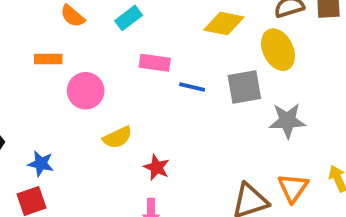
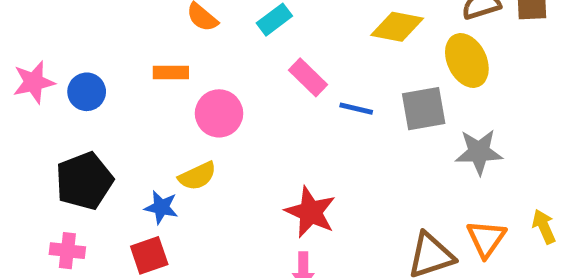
pink rectangle: (155, 63) -> (308, 77), turned 36
yellow semicircle: (117, 137) -> (197, 176), moved
red star: (157, 167) -> (310, 212), size x1.5

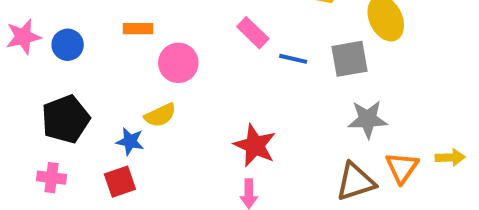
gray star: (479, 152) -> (368, 119), moved
yellow arrow: (544, 227) -> (450, 157), turned 112

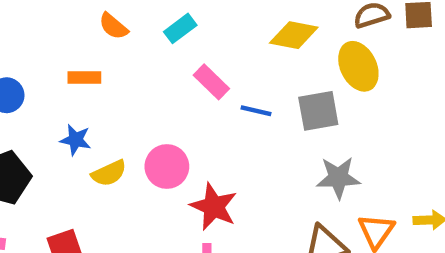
pink circle: (178, 63) -> (167, 166), moved
blue star: (130, 141) -> (76, 140), moved

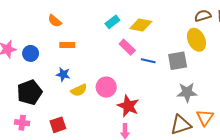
orange semicircle: (113, 26) -> (55, 21), moved
yellow diamond: (294, 35) -> (141, 25), moved

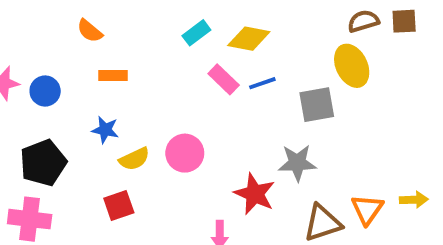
blue line: (148, 61) -> (262, 83), moved, turned -32
gray star: (187, 92) -> (297, 163), moved
red star: (128, 106) -> (255, 194), moved
pink cross: (22, 123) -> (30, 219), size x1.5
red square: (58, 125) -> (119, 205), moved

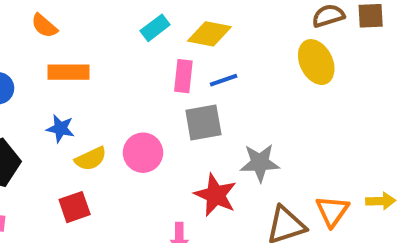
orange rectangle: (113, 75) -> (69, 72), size x1.4
pink rectangle: (224, 79) -> (183, 76), turned 52
gray square: (317, 105) -> (203, 122), moved

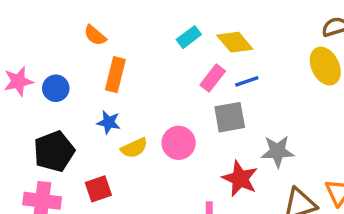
yellow diamond: (209, 34) -> (235, 42), turned 39
orange rectangle: (69, 72) -> (115, 75), turned -76
pink rectangle: (183, 76) -> (213, 78), turned 32
red square: (75, 207) -> (98, 189), moved

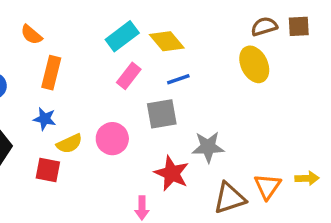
cyan rectangle: (189, 37) -> (122, 36), size x1.4
pink rectangle: (213, 78) -> (129, 76), moved
red square: (98, 189) -> (48, 170), moved, turned 30

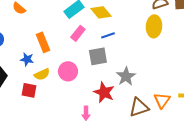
yellow ellipse: (254, 64) -> (154, 26), turned 30
orange rectangle: (51, 73) -> (43, 42), moved, turned -36
gray star: (208, 147) -> (126, 76), turned -30

